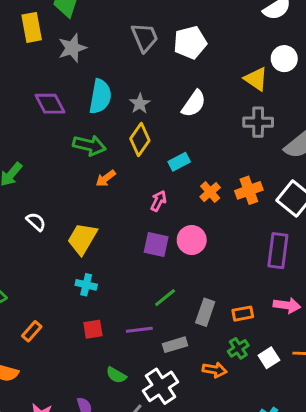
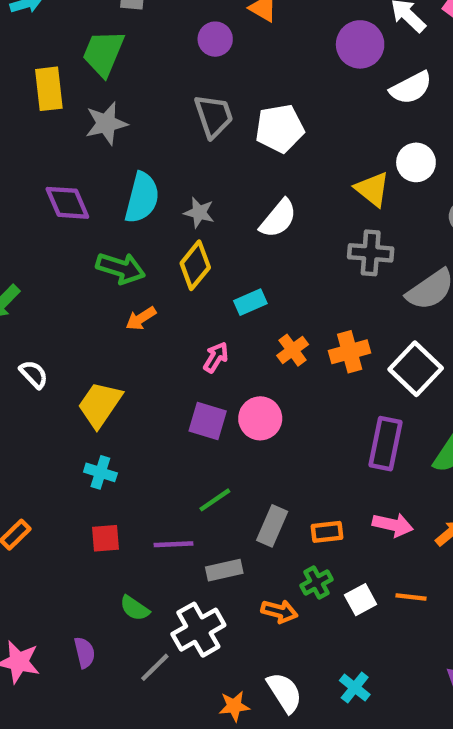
gray star: (140, 104) -> (199, 213), turned -30

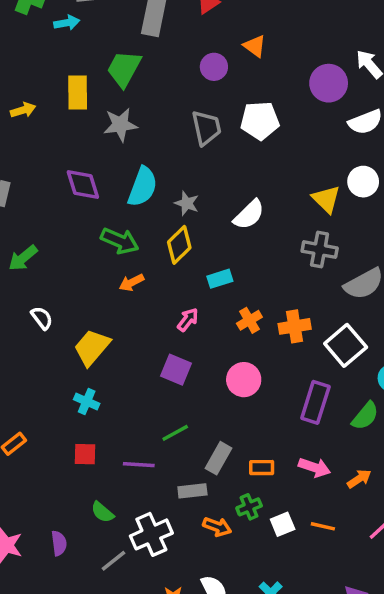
white pentagon: (280, 128) -> (260, 121), moved
pink circle: (260, 418) -> (244, 380), moved
gray rectangle: (224, 570) -> (192, 491), moved

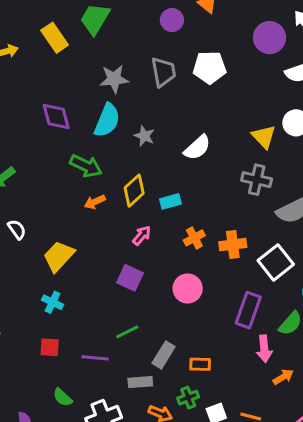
yellow rectangle: (78, 92) -> (55, 38), turned -36
gray star: (120, 125) -> (114, 79), moved
yellow diamond: (179, 245) -> (134, 191), moved
pink arrow: (314, 467) -> (264, 349), moved, turned 64

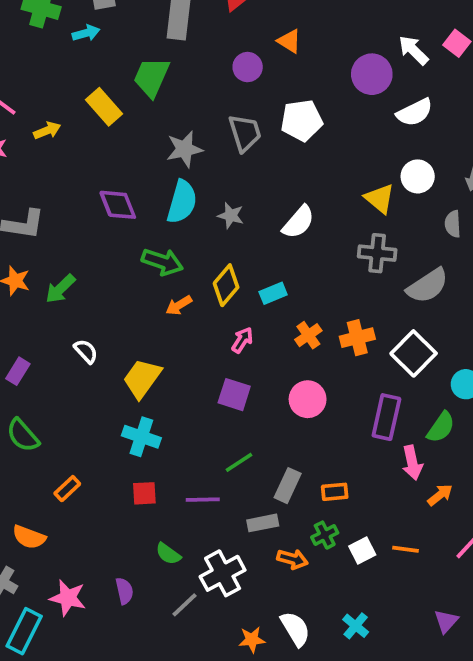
cyan cross: (53, 302) -> (141, 437), size x1.4

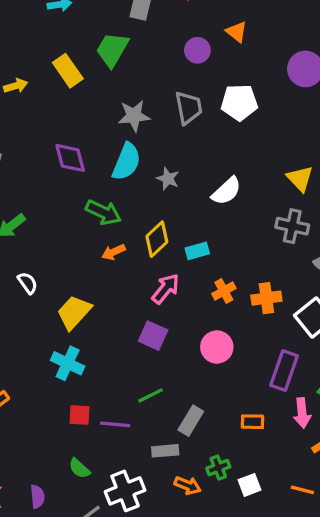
pink arrow: (242, 340) -> (166, 289), size x1.4
orange rectangle: (335, 492) -> (253, 422), moved
red square: (144, 493) -> (79, 415), moved
orange line: (406, 549) -> (302, 490), moved

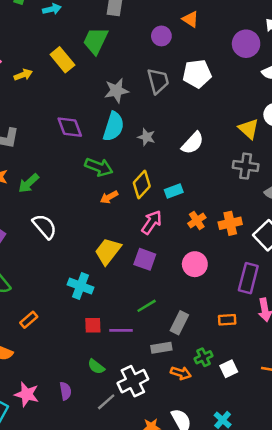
white semicircle: (28, 283) -> (45, 226), size x1.5
yellow trapezoid: (74, 312) -> (108, 251), moved

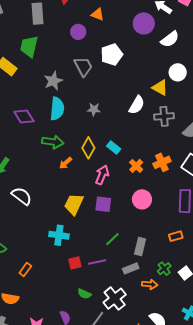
gray star: (147, 137) -> (94, 109), moved
white semicircle: (193, 143) -> (137, 105), moved
cyan rectangle: (174, 191) -> (114, 148), turned 72

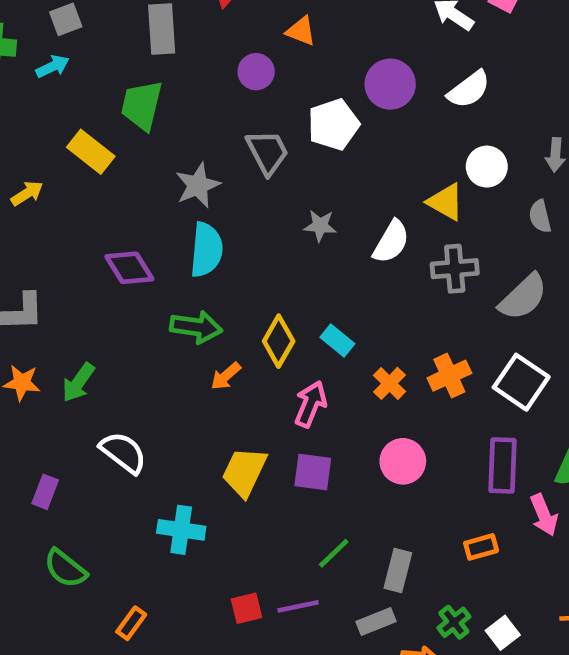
purple circle: (144, 23) -> (390, 84), moved
gray star: (94, 109) -> (320, 226), moved
cyan cross: (59, 235) -> (181, 530), moved

